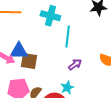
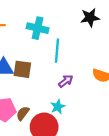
brown square: (29, 61) -> (22, 69), moved

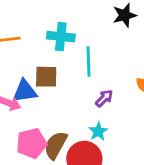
brown square: (22, 69) -> (46, 77), moved
brown semicircle: (23, 113) -> (56, 145), size x1.5

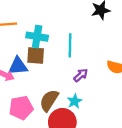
cyan cross: (61, 37) -> (37, 37), moved
brown semicircle: (56, 145) -> (49, 100), moved

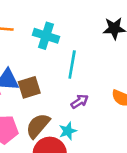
cyan cross: (37, 37) -> (46, 36), moved
brown square: (36, 55) -> (29, 87), moved, turned -30

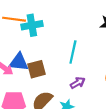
cyan cross: (46, 36) -> (32, 25), moved, turned -30

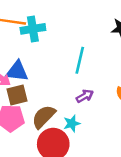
brown square: (36, 69) -> (17, 95), moved

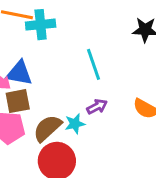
cyan line: (80, 60) -> (93, 64), turned -35
cyan star: (72, 123) -> (75, 124), moved

